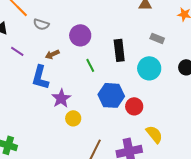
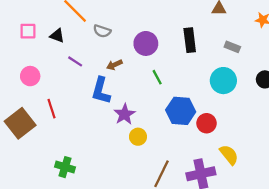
black rectangle: (119, 50) -> (190, 40), moved

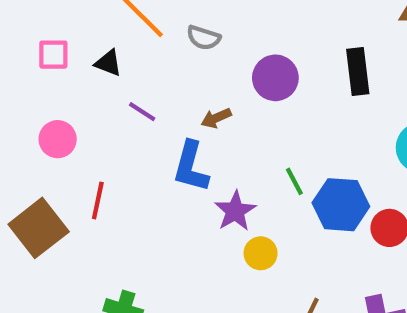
gray semicircle: (102, 31) -> (203, 38), moved
green line: (157, 77) -> (294, 181), moved
red line: (52, 109) -> (98, 200), turned 30

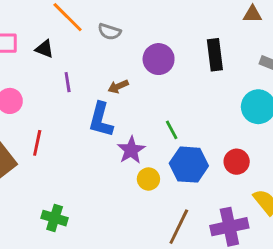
purple line: (142, 112) -> (68, 82), turned 48
blue hexagon: (341, 205) -> (189, 165), moved

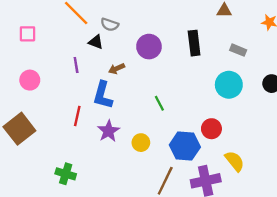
black triangle: (44, 49) -> (96, 42), moved
red line: (37, 143) -> (77, 116), moved
purple star: (131, 150) -> (108, 131), moved
blue hexagon: (189, 165) -> (185, 146), moved

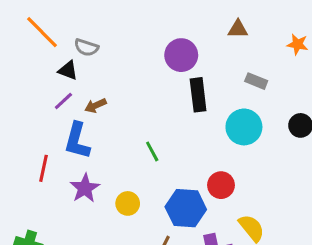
black rectangle: (194, 43) -> (198, 95), moved
purple circle: (149, 47) -> (181, 55), moved
purple line: (76, 65) -> (63, 101), moved, turned 56

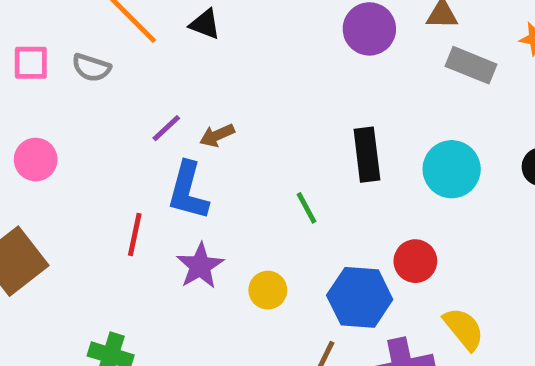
gray semicircle: (86, 47) -> (91, 68), moved
purple circle: (181, 55) -> (369, 29), moved
black triangle: (68, 70) -> (205, 24), moved
gray rectangle: (256, 81) -> (471, 65), moved, size x1.4
black rectangle: (198, 95) -> (367, 155), moved

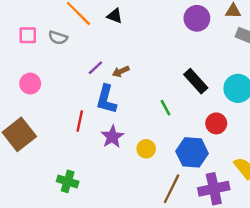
black rectangle: (367, 155) -> (196, 81), turned -35
red circle: (415, 261) -> (216, 123), moved

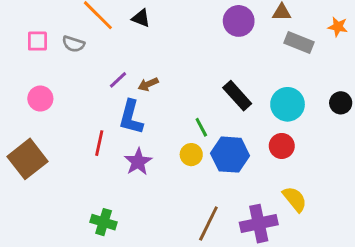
red circle: (216, 123) -> (282, 146), moved
yellow circle: (146, 149) -> (191, 155), moved
blue hexagon: (192, 152) -> (230, 155), moved
green cross: (68, 181) -> (104, 222), moved

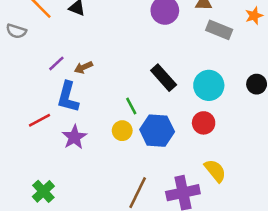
orange star: (338, 27) -> (254, 16), turned -30
red line: (99, 143) -> (39, 120), turned 50
green cross: (104, 222) -> (43, 191), turned 30

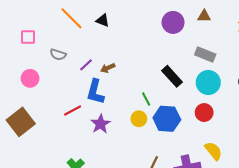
gray rectangle: (219, 30) -> (205, 55), moved
gray semicircle: (16, 31) -> (58, 55), moved

